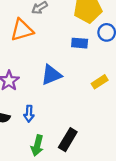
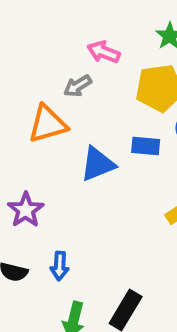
blue triangle: (51, 75) -> (98, 164), moved

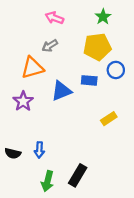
pink arrow: (104, 52) -> (54, 18), moved
purple star: (26, 210) -> (23, 101), moved

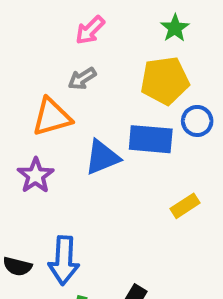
pink arrow: (54, 18) -> (90, 30), turned -66
blue rectangle: (89, 80) -> (151, 139), size x1.5
blue arrow: (39, 150) -> (64, 260), size x1.6

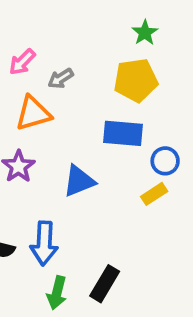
pink arrow: (90, 30) -> (22, 62), moved
blue circle: (197, 121) -> (165, 161), moved
blue triangle: (102, 157) -> (79, 181), moved

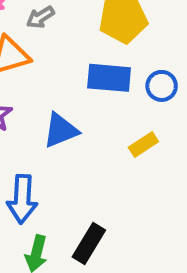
blue circle: (165, 161) -> (162, 86), moved

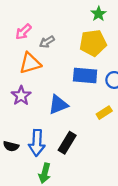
black rectangle: (89, 244) -> (67, 143), moved

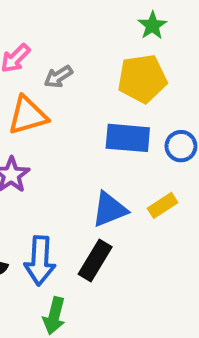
blue triangle: (58, 105) -> (109, 209), moved

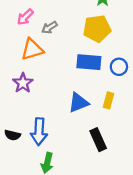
yellow rectangle: (163, 205) -> (109, 100), turned -42
black rectangle: (95, 261) -> (98, 140), moved, turned -55

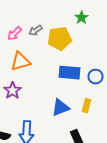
gray arrow: (49, 27) -> (36, 31), moved
yellow pentagon: (97, 29) -> (60, 39), moved

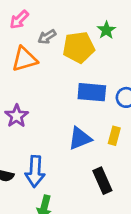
green star: (82, 18) -> (106, 30), moved
pink arrow: (14, 34) -> (19, 20), moved
orange triangle: (20, 62) -> (24, 59), moved

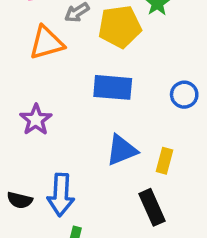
blue rectangle: (92, 92) -> (113, 87), moved
yellow rectangle: (114, 136) -> (165, 161), moved

